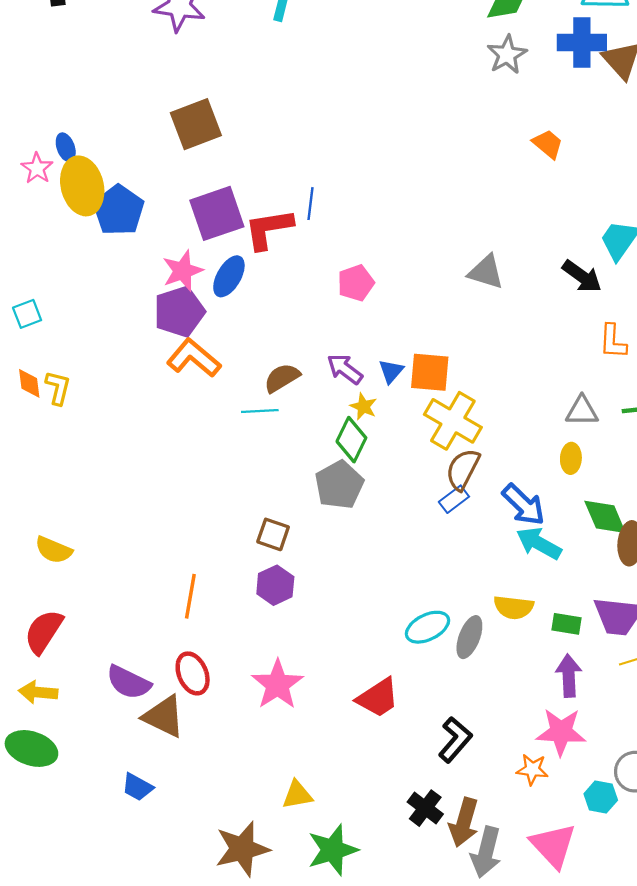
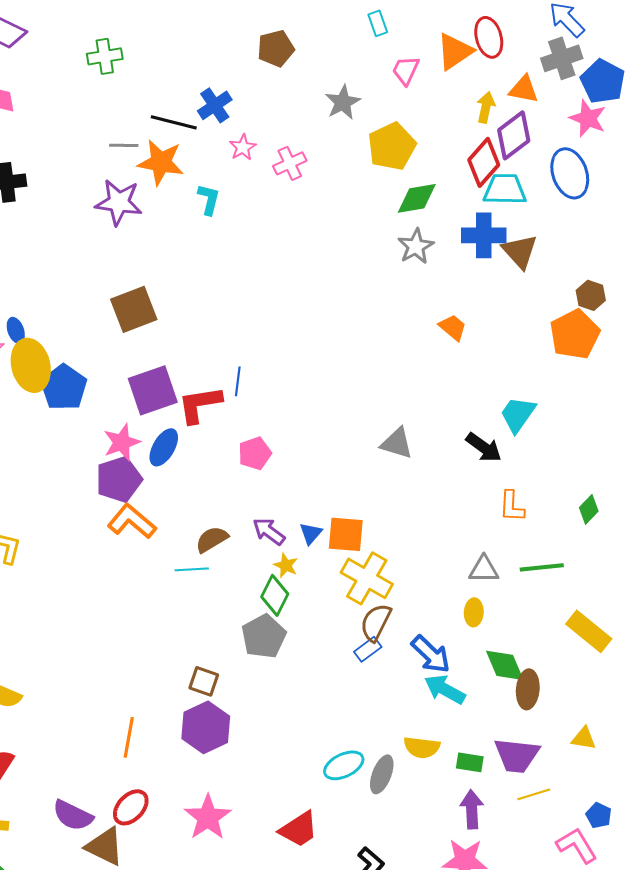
pink pentagon: (356, 283) -> (255, 453), moved
purple hexagon: (275, 585) -> (206, 727), size x1.4
red ellipse: (193, 673) -> (131, 807), turned 66

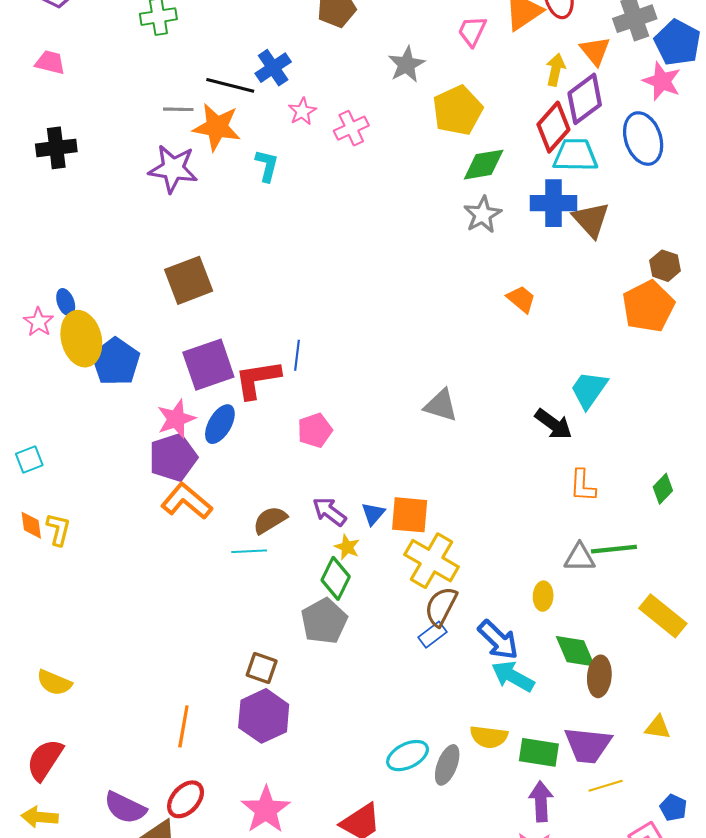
orange triangle: (524, 89) -> (595, 51), turned 40
gray triangle: (397, 443) -> (441, 405), moved
gray triangle: (484, 569) -> (580, 558), moved
green rectangle: (470, 762) -> (539, 752), size x1.4

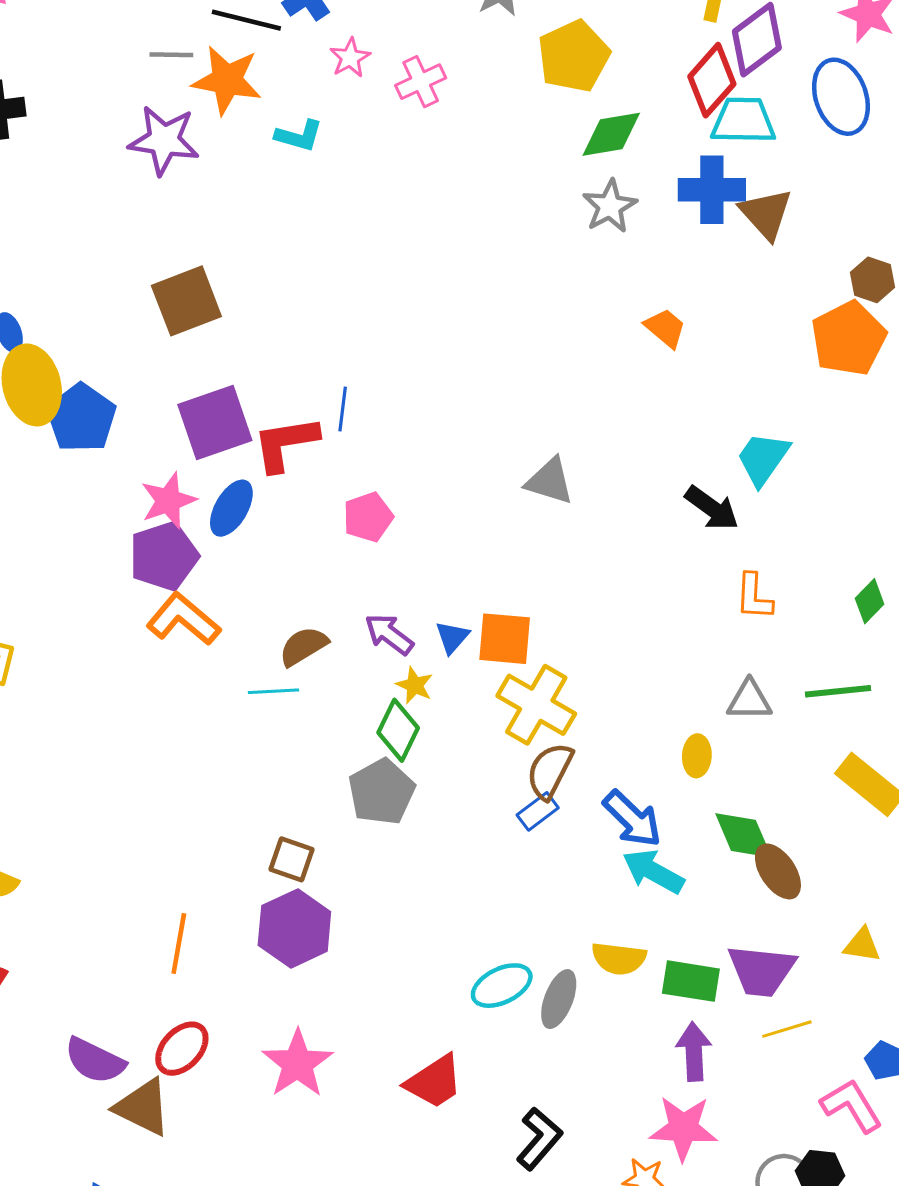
cyan L-shape: (267, 166) -> (299, 136), turned 92
green line: (614, 549) -> (838, 691), moved
brown ellipse: (599, 676) -> (778, 871), turned -39

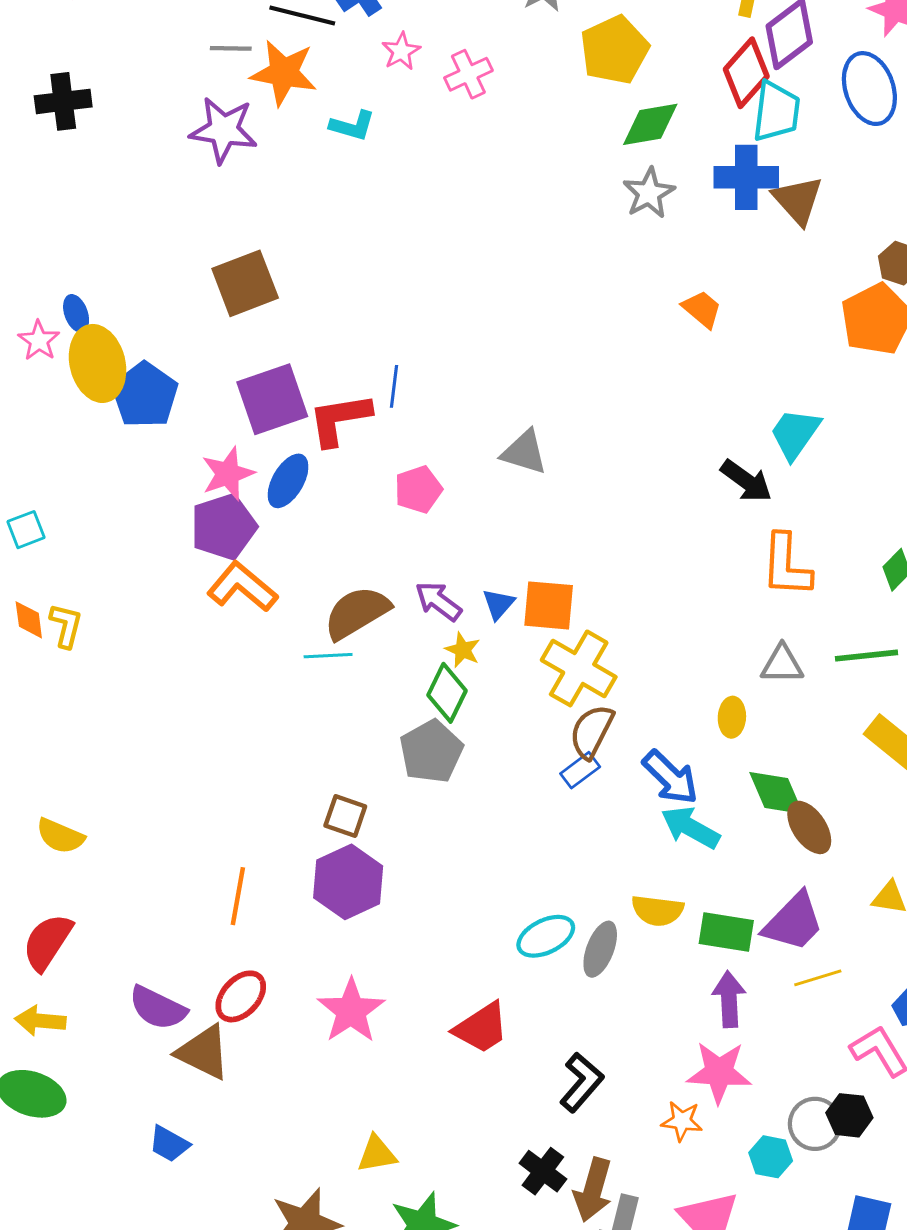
cyan trapezoid: (743, 121) -> (776, 111), turned 96
gray triangle: (550, 481) -> (524, 452), moved
orange L-shape: (754, 597) -> (786, 565), size x1.4
brown semicircle: (303, 646) -> (357, 613), size x1.4
purple trapezoid: (761, 971) -> (793, 922), turned -52

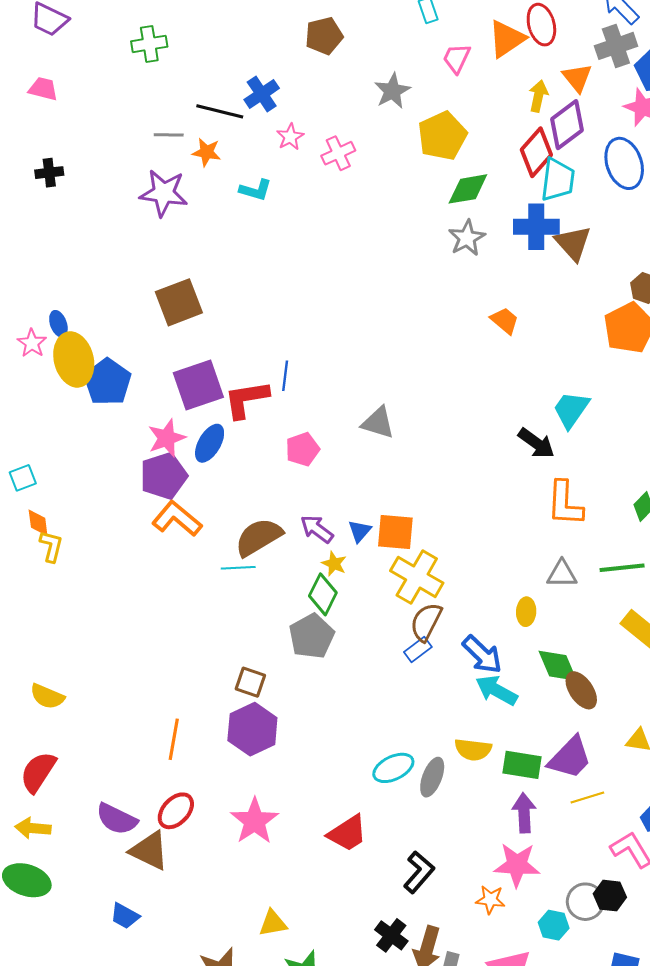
orange star: (284, 73) -> (207, 152), size x0.6
black cross: (63, 101) -> (49, 173), size x0.7
orange diamond: (29, 620) -> (38, 523), moved

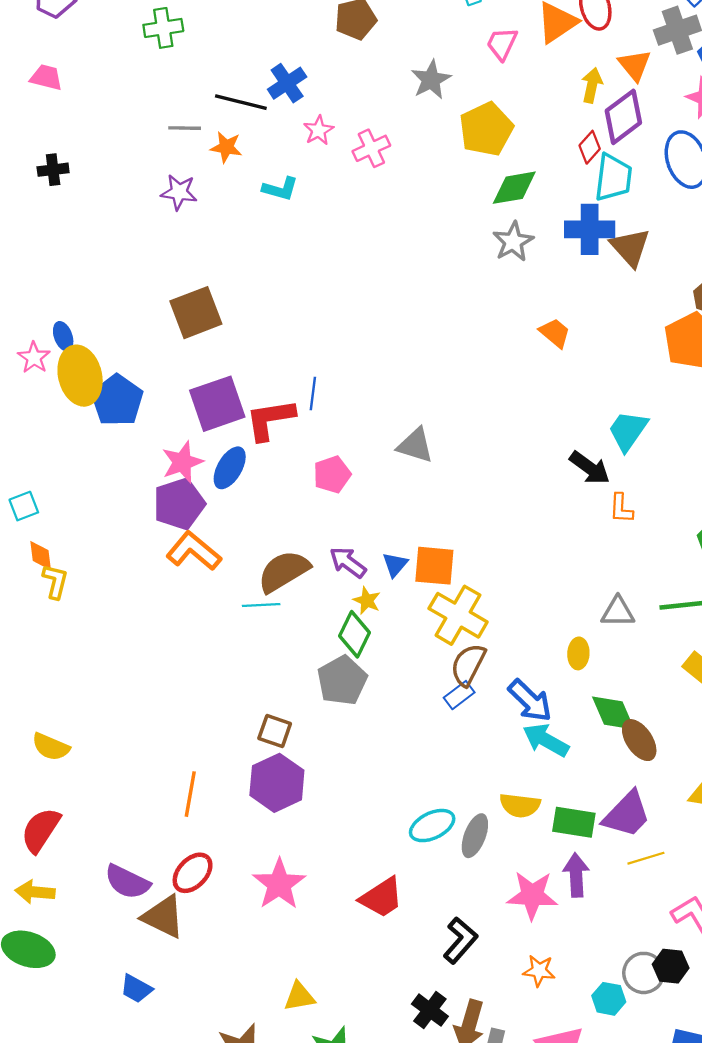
red diamond: (536, 152) -> (590, 147), size x0.6
purple star: (164, 193) -> (179, 192), size x0.7
orange L-shape: (565, 503) -> (621, 508), moved, size x0.6
pink star: (517, 865) -> (532, 895), moved

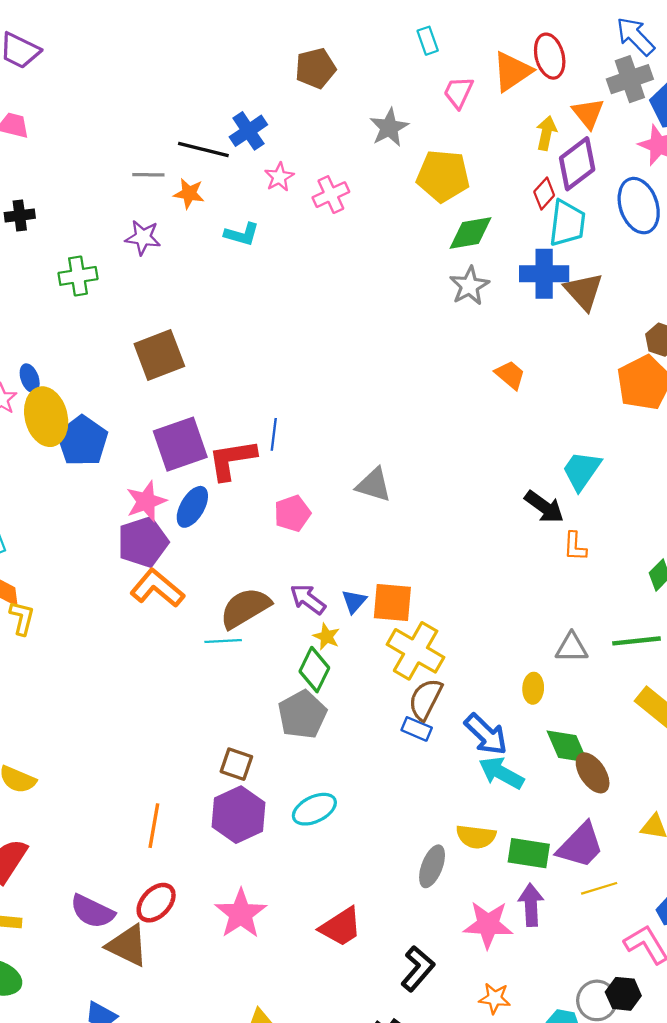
green cross: (163, 28) -> (78, 276), moved
yellow pentagon: (486, 129) -> (443, 176), turned 30
blue rectangle: (459, 695) -> (417, 729), turned 60
cyan ellipse: (432, 826) -> (314, 809), moved

